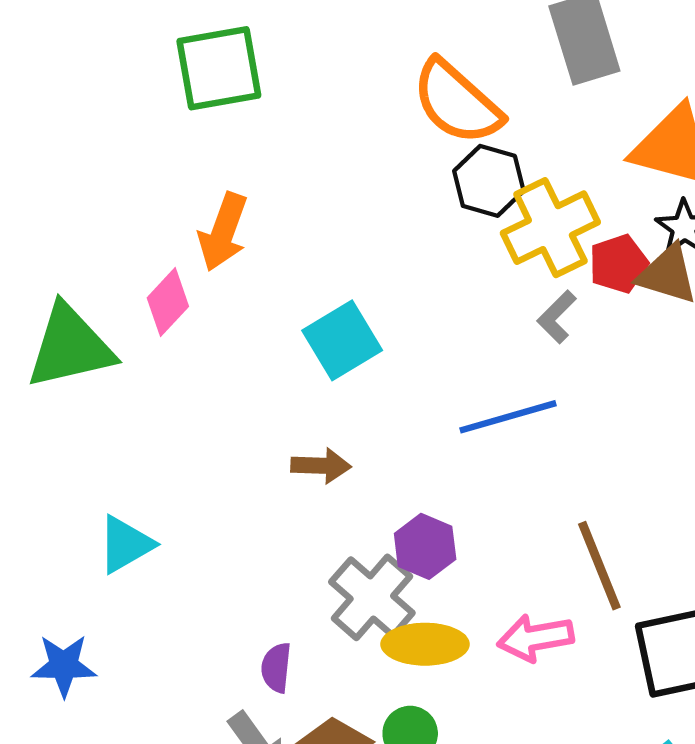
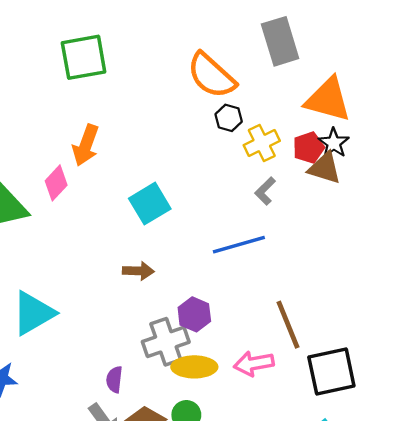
black hexagon: (489, 181) -> (229, 118), size x0.7
yellow cross: (550, 228) -> (262, 143), size x0.7
red pentagon: (618, 264) -> (309, 148), moved
cyan triangle: (125, 544) -> (33, 313), size x1.4
gray cross: (372, 597) -> (166, 342), turned 30

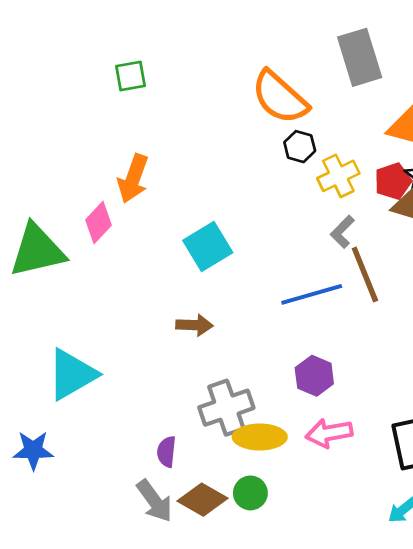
green square: (84, 57) -> (130, 76), size x0.6
purple hexagon: (194, 314) -> (314, 376), moved
brown line: (288, 325) -> (365, 274), moved

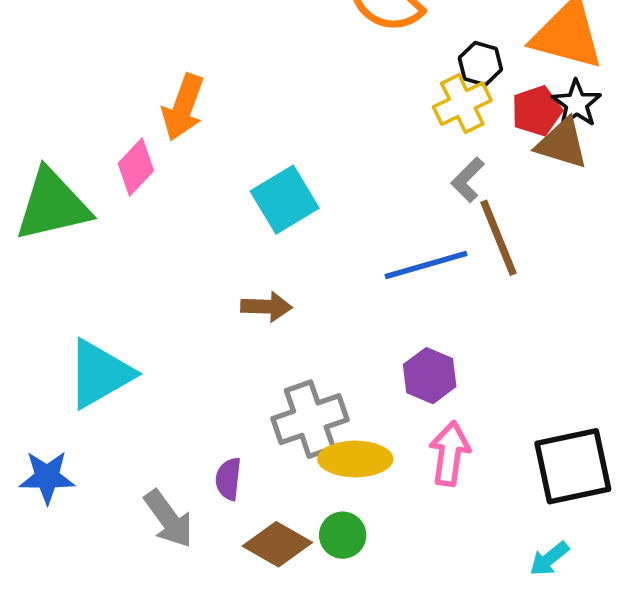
black hexagon: (300, 147) -> (480, 64), moved
pink arrow: (329, 433) -> (450, 454), turned 108
gray arrow: (154, 501) -> (169, 519), moved

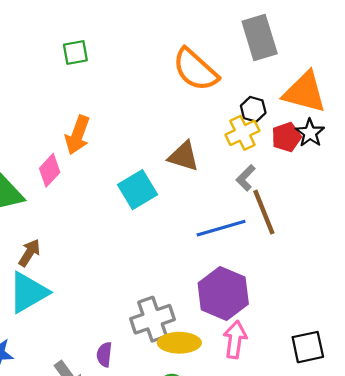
brown triangle: (562, 143) -> (184, 156), moved
brown arrow: (266, 307) -> (29, 253), moved, turned -60
purple hexagon: (430, 376) -> (223, 293), size x1.6
black square: (573, 466) -> (308, 347), size x0.7

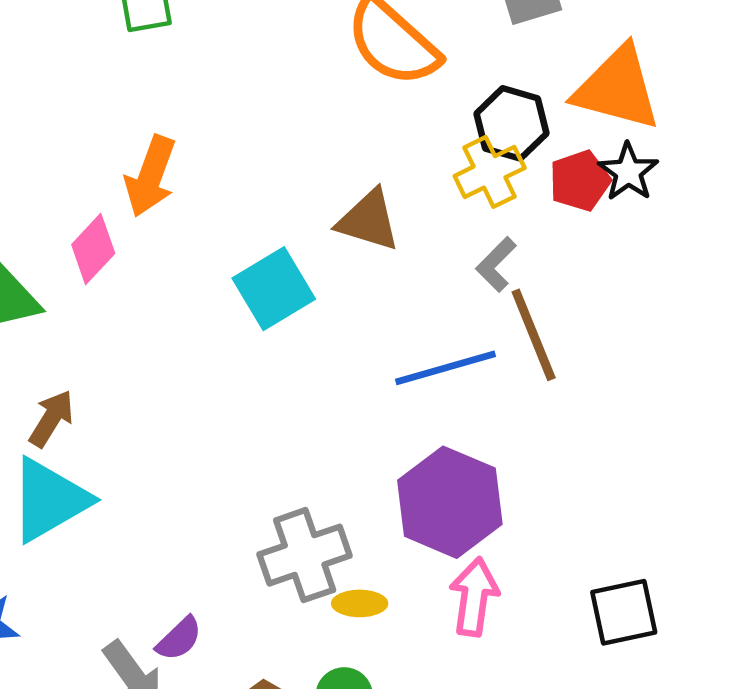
black hexagon: (253, 109) -> (512, 123), size x1.4
yellow ellipse: (179, 343) -> (360, 603), size x0.6
purple semicircle: (104, 355) -> (179, 639), moved, turned -140

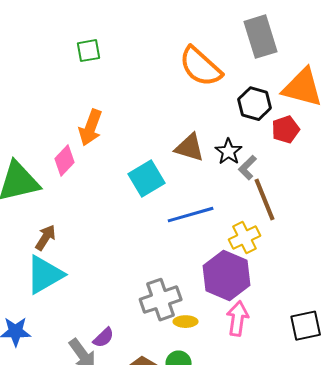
yellow cross: (490, 172) -> (245, 238), moved
black star: (628, 172) -> (229, 152), moved
blue line: (445, 368) -> (191, 215), moved

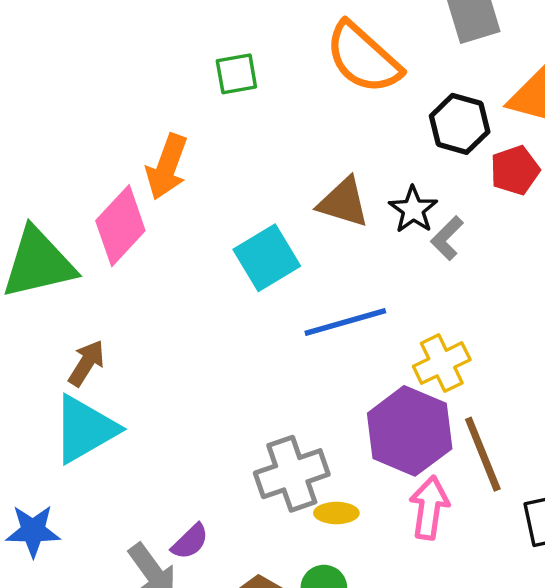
green square: (89, 51) -> (236, 74), moved
pink diamond: (65, 161) -> (120, 226), size x1.4
brown line: (265, 200) -> (483, 454), moved

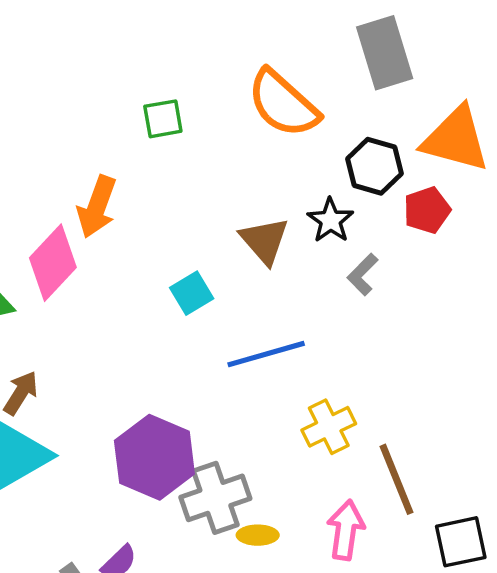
brown triangle: (344, 202) -> (264, 241), turned 32
black star: (413, 210) -> (330, 220), moved
cyan square: (267, 258) -> (192, 293), size x0.7
yellow cross: (442, 363) -> (329, 427), moved
purple hexagon: (410, 431) -> (154, 457), moved

